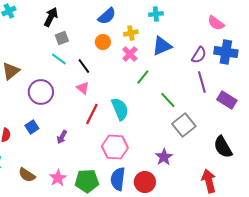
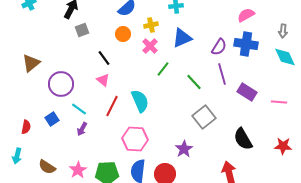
pink semicircle: (216, 23) -> (246, 15), moved, turned 114
cyan line: (59, 59) -> (79, 109), moved
green line: (168, 100) -> (194, 82), moved

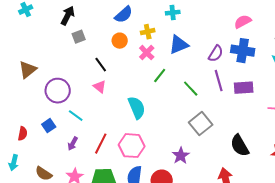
purple rectangle: (247, 92) -> (244, 88), moved, turned -36
red line: (112, 106) -> (101, 144), moved
purple arrow: (82, 129) -> (73, 144), moved

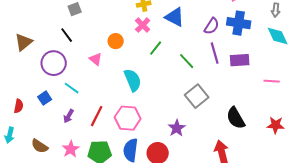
orange circle: (120, 41) -> (116, 41), moved
blue triangle: (179, 45) -> (175, 17), turned 50
black line: (101, 65) -> (67, 35), moved

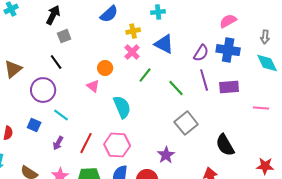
pink triangle: (96, 59) -> (93, 86), moved
blue square: (45, 98) -> (34, 125), turned -32
red star: (276, 125) -> (265, 166), moved

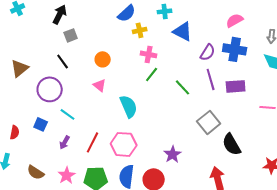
blue semicircle: (109, 14) -> (127, 13), moved
blue triangle: (164, 44) -> (183, 31), moved
pink cross: (132, 52) -> (149, 54), moved, turned -35
orange circle: (105, 68) -> (103, 59), moved
gray square: (186, 123) -> (209, 122), moved

